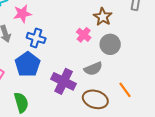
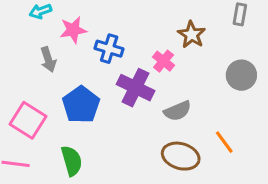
blue cross: (36, 38) -> (109, 49), moved
gray circle: (110, 44) -> (241, 75), moved
purple cross: (64, 81) -> (135, 88), moved

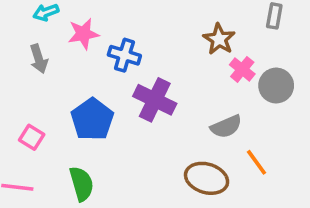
gray arrow: (48, 60) -> (39, 59), moved
pink cross: (164, 61) -> (242, 69), moved
gray semicircle: (178, 111) -> (226, 127), moved
pink square: (28, 120) -> (32, 137), size x0.6

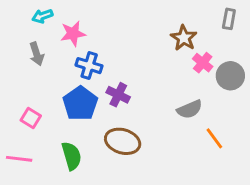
blue cross: (124, 55) -> (89, 66), moved
purple cross: (155, 100) -> (118, 95), moved, size x0.7
brown ellipse: (207, 178) -> (123, 141), moved

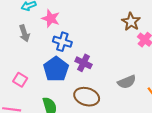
pink star: (73, 34) -> (51, 18), turned 30
gray semicircle: (190, 109) -> (127, 82), moved

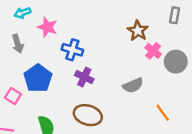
blue cross: (62, 42) -> (72, 50), moved
blue pentagon: (56, 69) -> (38, 78), moved
gray semicircle: (127, 82) -> (133, 85), moved

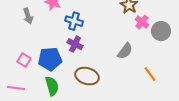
purple cross: (84, 77) -> (75, 44), moved
blue pentagon: (38, 78) -> (50, 59), moved, turned 30
gray semicircle: (133, 85) -> (125, 51), turned -30

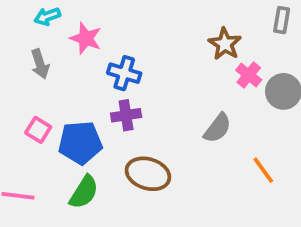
purple cross: (75, 44) -> (126, 115), turned -35
pink square: (24, 60) -> (38, 130), moved
green semicircle: (52, 86) -> (84, 192), turned 48

